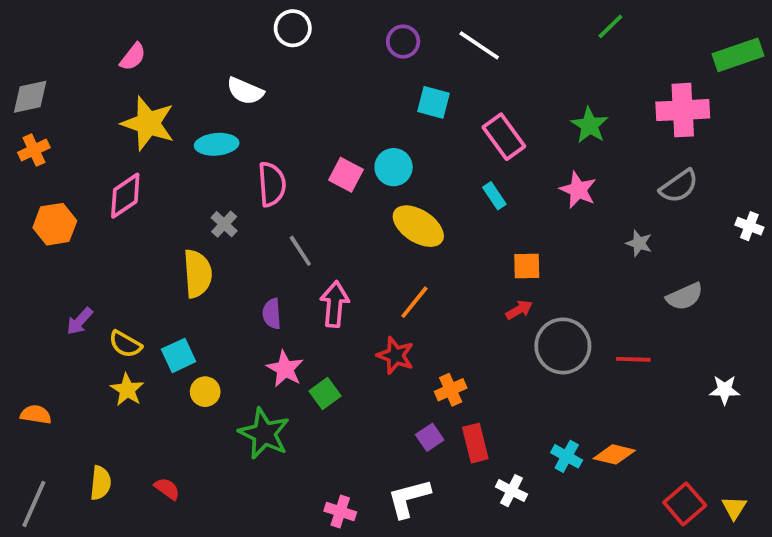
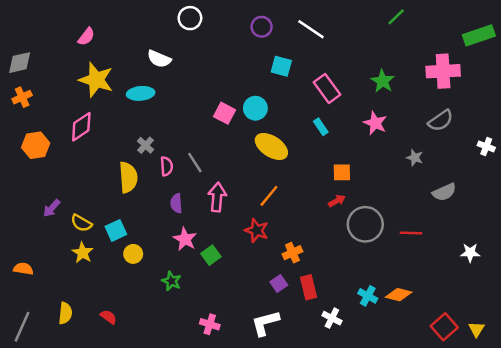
pink semicircle: (272, 184) -> (166, 166), moved, size x0.7
green star: (264, 434) -> (171, 281), size x0.6
pink cross: (340, 512) -> (210, 324), moved

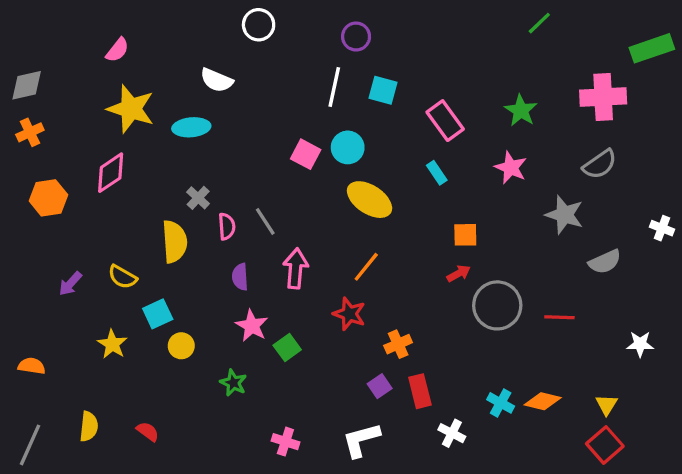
white line: (311, 29) -> (334, 87), moved, turned 68
white cross: (486, 146) -> (662, 228), moved
gray star: (415, 158) -> (564, 215), size x1.6
yellow semicircle: (81, 223) -> (122, 277), moved
yellow triangle: (476, 329) -> (606, 405), moved

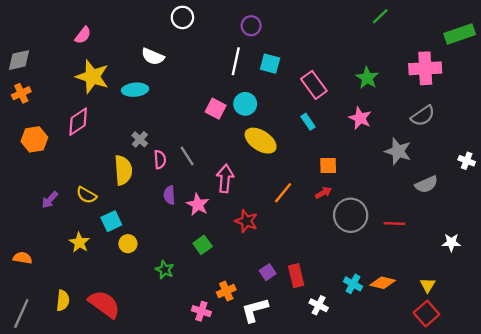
orange line: (366, 267) -> (283, 193), moved
pink arrow: (296, 268) -> (225, 179), moved
pink star: (252, 326) -> (198, 205), moved
orange cross: (398, 344) -> (226, 291), moved
red semicircle: (148, 432) -> (104, 304), size x2.0

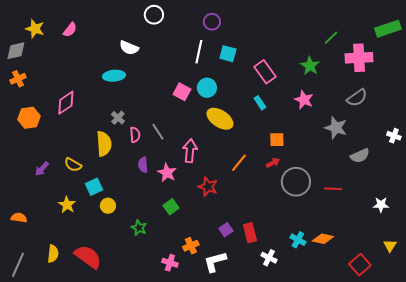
green line: (380, 16) -> (331, 38), moved
yellow star: (92, 77) -> (35, 29), moved, size x0.7
yellow triangle: (428, 285) -> (390, 246), moved

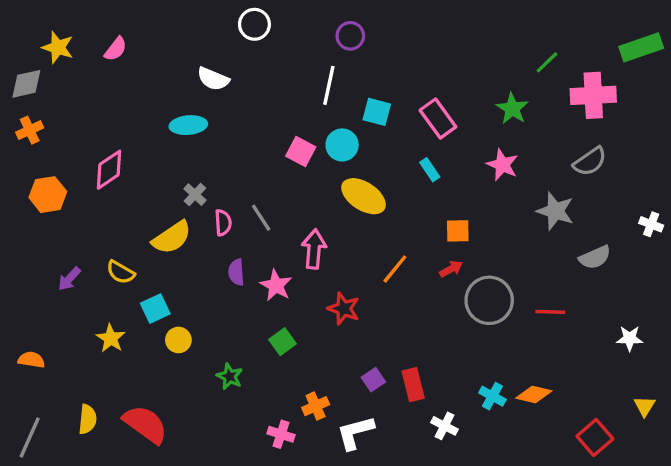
cyan square: (228, 54) -> (377, 112), moved
yellow semicircle: (104, 144) -> (172, 237), turned 60

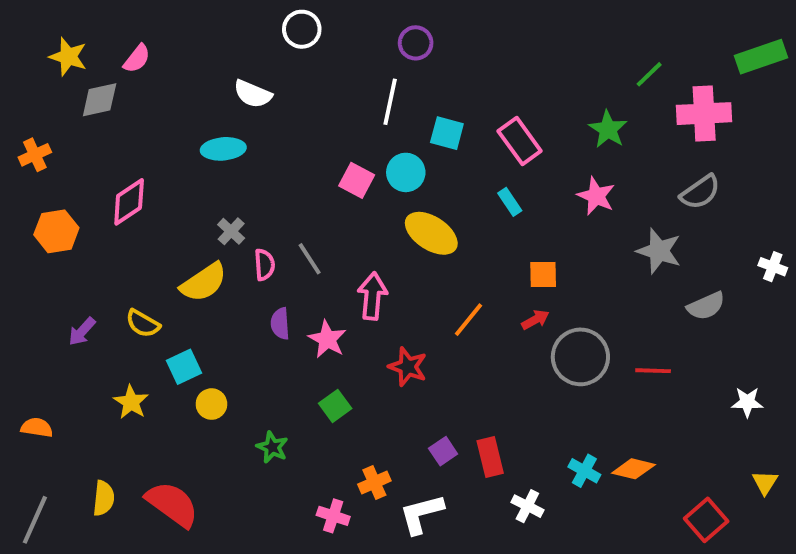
gray diamond: (26, 84) -> (100, 100), moved

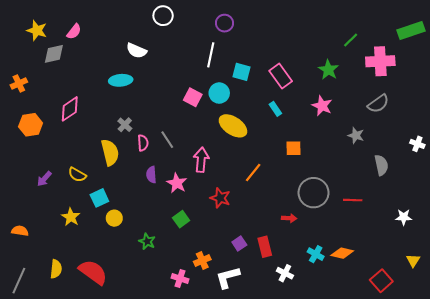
gray star: (659, 251) -> (356, 135), size x0.7
yellow semicircle: (204, 282) -> (110, 152), turned -70
gray semicircle: (706, 306) -> (381, 165), turned -78
red arrow: (535, 320) -> (289, 218), moved, turned 32

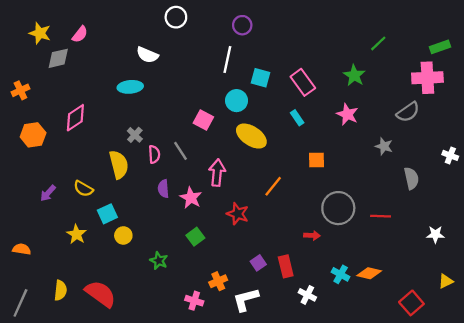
green rectangle: (411, 30) -> (440, 47), moved, size x0.7
pink cross: (380, 61) -> (427, 78), moved
pink square: (193, 97) -> (203, 120), moved
yellow triangle: (413, 260) -> (446, 281), turned 32

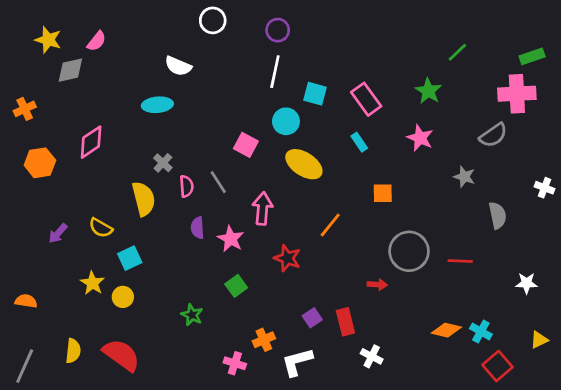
purple circle: (242, 25) -> (278, 30), moved
yellow circle: (123, 235) -> (123, 297), moved
cyan cross: (341, 274) -> (481, 331), moved

